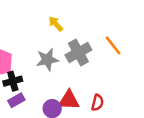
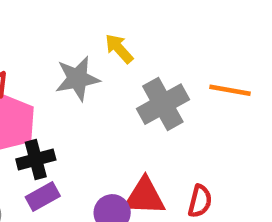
orange line: (113, 45) -> (230, 90), turned -42
gray star: (47, 60) -> (77, 79), moved

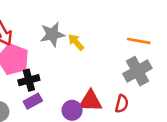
yellow arrow: (119, 49) -> (76, 42), moved
gray cross: (163, 104) -> (137, 71), moved

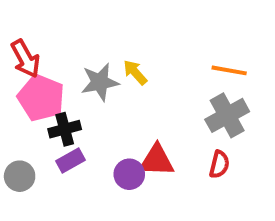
gray star: (52, 34) -> (100, 82), moved
red semicircle: (122, 104) -> (219, 164), moved

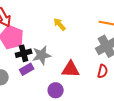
gray star: (100, 82) -> (42, 55), moved
purple circle: (129, 174) -> (56, 90), moved

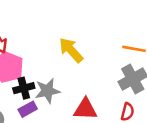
yellow arrow: (60, 24) -> (71, 50), size x1.5

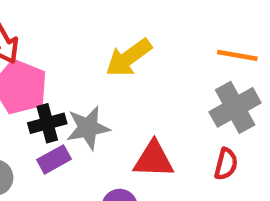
yellow arrow: (71, 50) -> (129, 58), turned -84

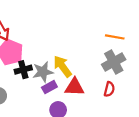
yellow arrow: (129, 58) -> (62, 66), moved, turned 90
purple rectangle: (54, 159) -> (49, 87), moved

